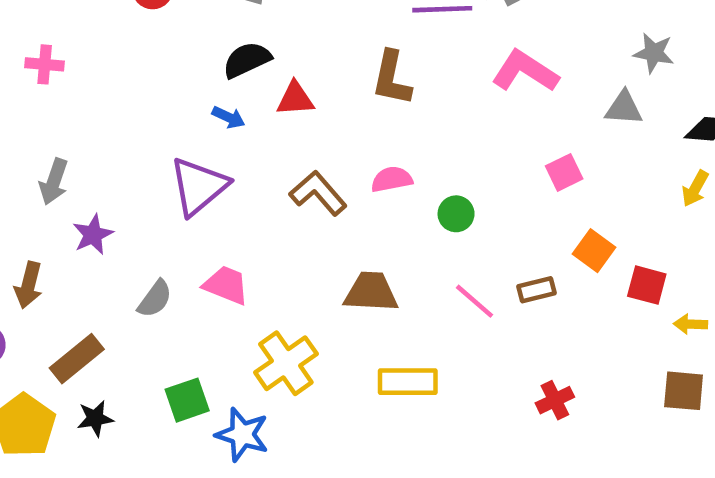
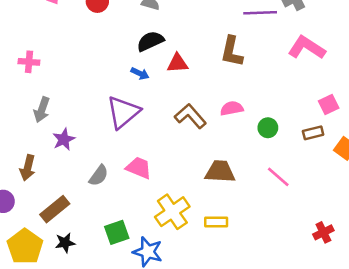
pink cross: (45, 64) -> (29, 62), moved
brown rectangle: (536, 290) -> (313, 133), moved
yellow rectangle: (408, 382) -> (216, 222), moved, size x0.7

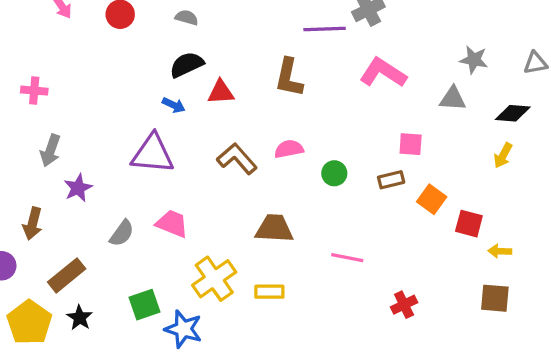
pink square: (329, 104) -> (411, 144), turned 30
purple triangle: (123, 112) -> (153, 154), turned 45
pink line: (278, 177) -> (347, 258), moved, turned -30
black star: (65, 243) -> (80, 318), turned -30

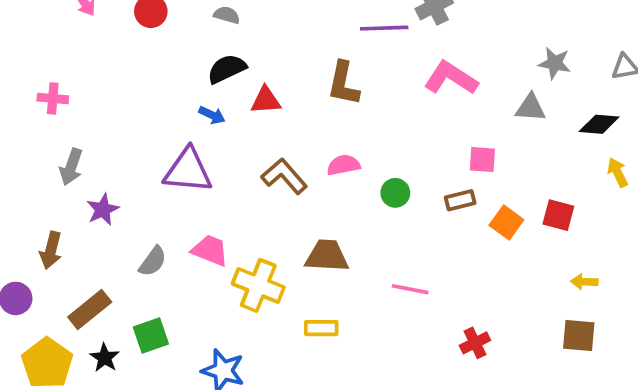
yellow arrow: (503, 155) -> (618, 172), moved, turned 125
red square: (469, 224) -> (558, 215), moved
yellow cross: (214, 279) -> (258, 285), moved, turned -33
green square: (144, 305) -> (151, 335), moved

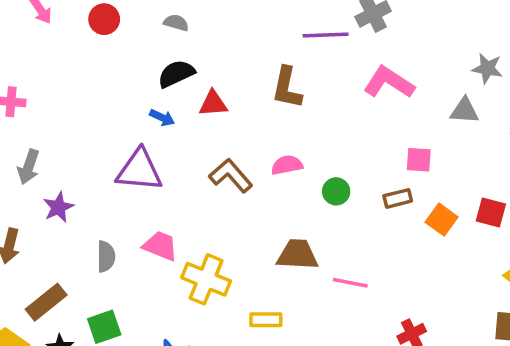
brown trapezoid: (327, 256) -> (297, 255), moved
gray semicircle: (153, 261) -> (106, 256), turned -36

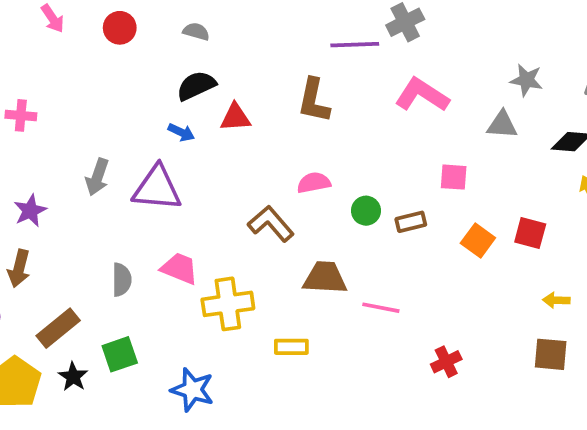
gray arrow: (29, 167) -> (97, 177), moved
brown L-shape: (231, 176) -> (271, 224), moved
brown rectangle: (398, 198) -> (411, 222), moved
purple star: (58, 207) -> (30, 211), moved
yellow cross: (206, 279) -> (228, 304), turned -30

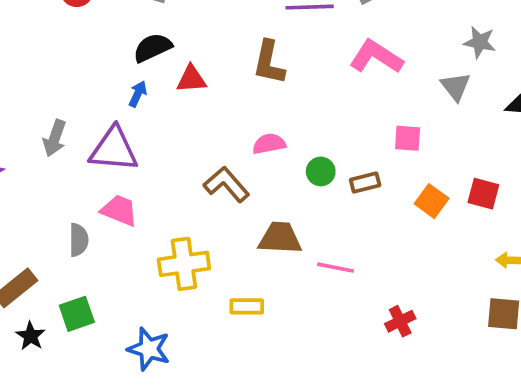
gray triangle: (502, 125) -> (456, 86), turned 48
blue arrow: (181, 132) -> (138, 94), turned -90
pink trapezoid: (179, 268) -> (119, 210), moved

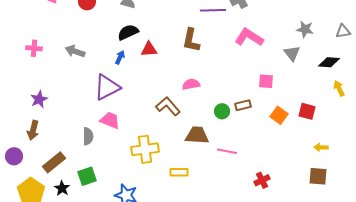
gray arrow: (55, 138) -> (75, 51), moved, turned 90
purple triangle: (114, 149) -> (107, 87), turned -32
green circle: (321, 171) -> (222, 111), moved

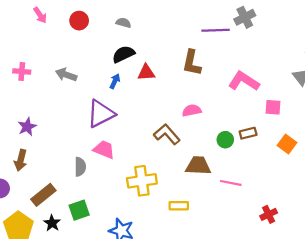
pink L-shape: (249, 37) -> (244, 81), moved

